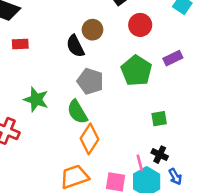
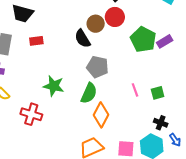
red circle: (140, 25) -> (115, 17), moved
green pentagon: (136, 71) -> (143, 39), moved
green semicircle: (77, 112) -> (89, 93), turned -120
pink line: (140, 163) -> (135, 90), moved

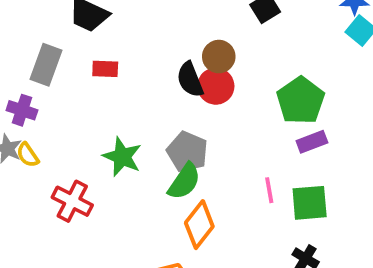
red circle: (115, 17) -> (216, 86), moved
purple rectangle: (165, 41) -> (312, 142), moved
gray pentagon: (97, 67) -> (187, 152), moved
green square: (158, 93) -> (310, 203), size x1.5

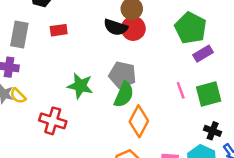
black semicircle: (190, 80) -> (116, 27), turned -40

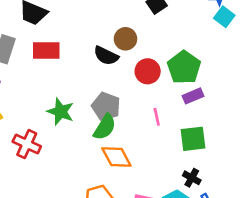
red circle: (133, 28) -> (148, 71), moved
red rectangle: (59, 30) -> (46, 51), size x1.5
pink line: (181, 90) -> (157, 117), moved
orange diamond: (139, 121) -> (116, 157), turned -64

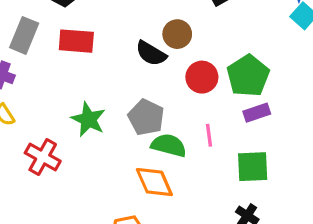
green semicircle: (105, 127) -> (169, 145), moved, turned -112

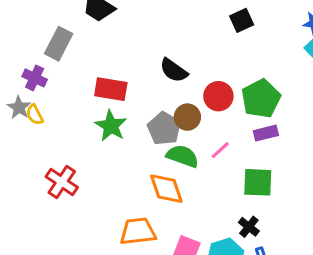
brown circle: (177, 34) -> (187, 117), moved
red rectangle: (76, 41) -> (111, 89), moved
pink line: (209, 135) -> (220, 150), turned 50
red cross: (43, 157) -> (62, 182), moved

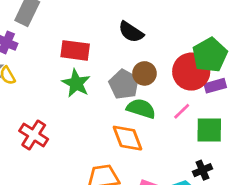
red circle: (218, 96) -> (191, 72), moved, size x1.4
pink line: (220, 150) -> (182, 111), moved
black cross: (249, 227) -> (202, 170), turned 30

